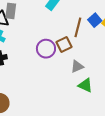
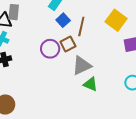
blue square: (95, 20) -> (63, 20), moved
gray triangle: (77, 66) -> (82, 66), size x1.5

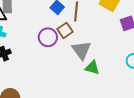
gray triangle: (82, 66) -> (81, 50), turned -35

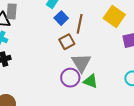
purple circle: (48, 37) -> (70, 78), moved

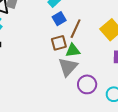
purple circle: (70, 78) -> (87, 84), moved
green triangle: (91, 81) -> (73, 50), moved, turned -42

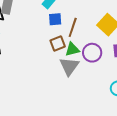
blue square: (59, 19) -> (55, 19), turned 32
purple circle: (87, 84) -> (92, 53), moved

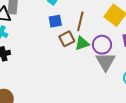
blue square: (55, 19) -> (55, 21), moved
gray triangle: (69, 66) -> (106, 62), moved

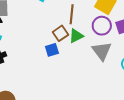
blue square: (55, 21) -> (52, 50), moved
purple circle: (102, 45) -> (102, 26), moved

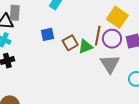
brown line: (72, 14) -> (98, 36), moved
blue square: (52, 50) -> (47, 34), moved

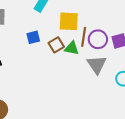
yellow square: (117, 17) -> (69, 21), moved, turned -30
green triangle: (86, 47) -> (72, 48), turned 35

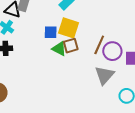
yellow square: (69, 21) -> (68, 28), moved
green triangle: (72, 48) -> (59, 49), moved

